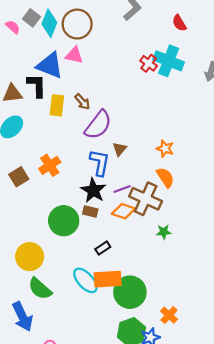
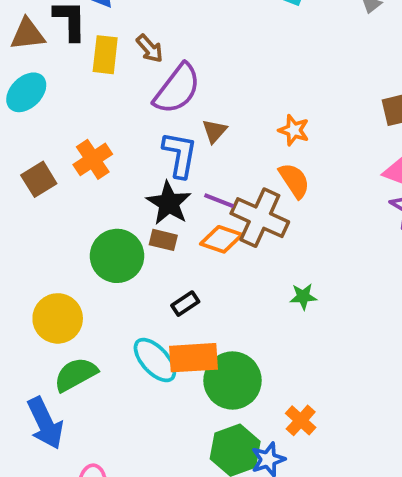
purple line: (122, 189) -> (219, 201), turned 42
green star: (164, 232) -> (303, 297), moved
green semicircle: (40, 289) -> (76, 374), turned 110

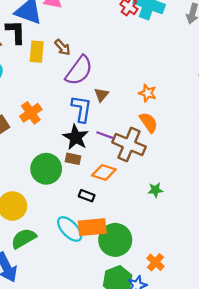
orange diamond: (221, 239) -> (104, 172), moved
black rectangle: (185, 304) -> (87, 196), turned 56

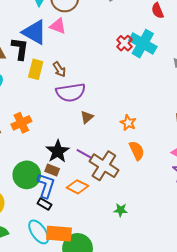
purple semicircle: (79, 71) -> (71, 92), turned 36
blue L-shape: (81, 109) -> (46, 186), moved
orange semicircle: (149, 122) -> (137, 151), moved
black rectangle: (87, 196) -> (44, 204), moved

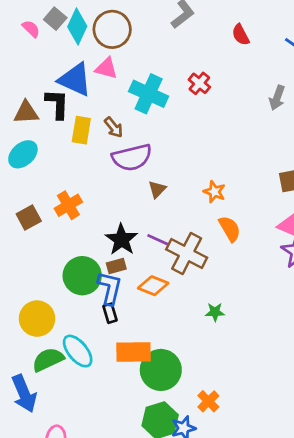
cyan cross: (143, 44) -> (149, 94), moved
brown rectangle: (52, 170) -> (116, 266), turned -32
black rectangle: (44, 204) -> (110, 313), turned 48
cyan ellipse: (39, 232) -> (78, 351), moved

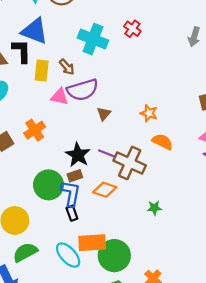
pink triangle: (106, 68) -> (60, 97), moved
orange semicircle: (230, 229) -> (162, 142), turned -30
cyan ellipse: (78, 351) -> (68, 255), moved

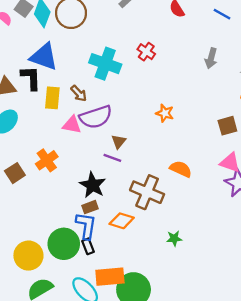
orange star: (149, 113) -> (165, 113), moved
purple line: (106, 153) -> (112, 158), moved
green circle: (49, 185) -> (64, 244), moved

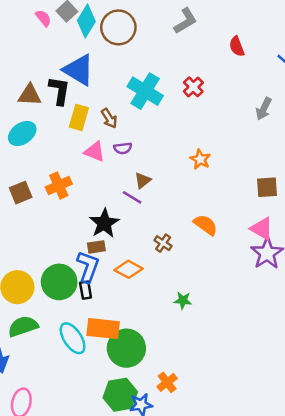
purple semicircle: (96, 117) -> (123, 148), size x0.5
brown cross: (147, 192) -> (163, 243), size x0.5

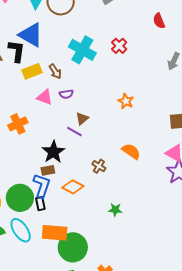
red semicircle: (237, 46) -> (159, 21), moved
yellow rectangle: (79, 117) -> (32, 71), turned 54
cyan ellipse: (73, 338) -> (21, 230), moved

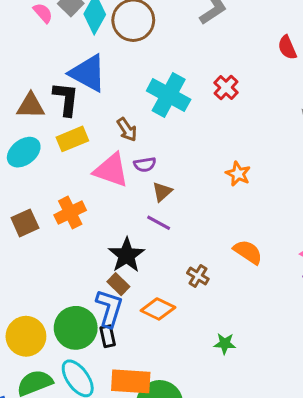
yellow rectangle: (32, 71) -> (72, 139), moved
pink triangle: (45, 97) -> (111, 170), size x1.4
brown triangle: (82, 118) -> (162, 192), moved
brown rectangle: (48, 170) -> (118, 284), turned 56

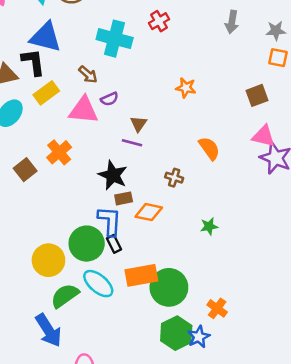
red cross: (226, 88) -> (159, 21), turned 30
brown triangle: (162, 192) -> (139, 124), moved
orange semicircle: (248, 252) -> (209, 148), turned 35
brown rectangle: (118, 284) -> (124, 198), moved, turned -42

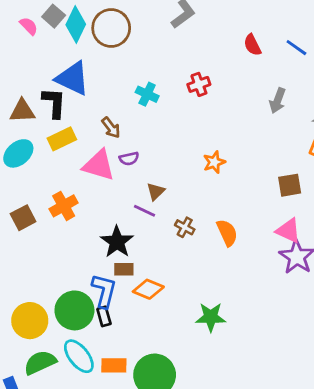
cyan cross: (115, 39) -> (147, 94), size x0.6
orange star: (186, 88) -> (214, 162), turned 30
brown cross: (174, 178) -> (185, 227), moved
green star: (209, 226) -> (211, 317), size x1.5
orange rectangle: (141, 275) -> (114, 365), moved, size x0.7

